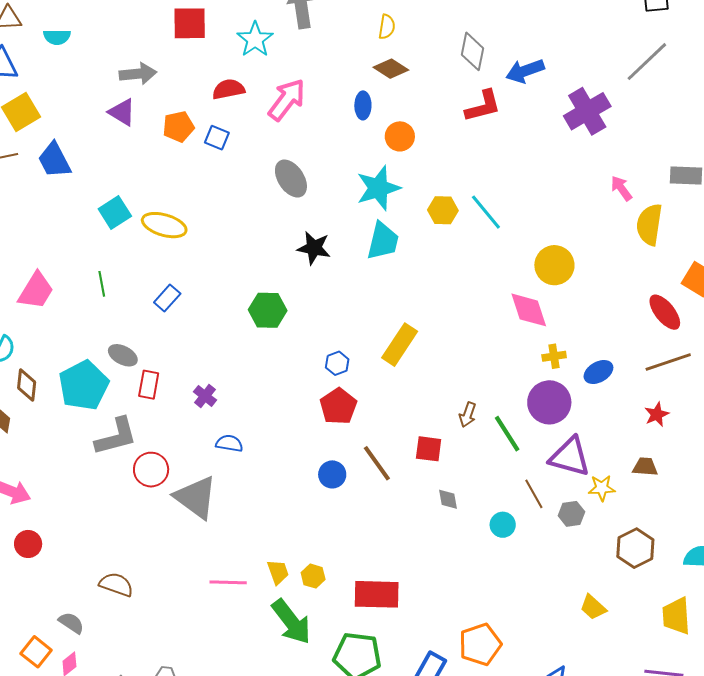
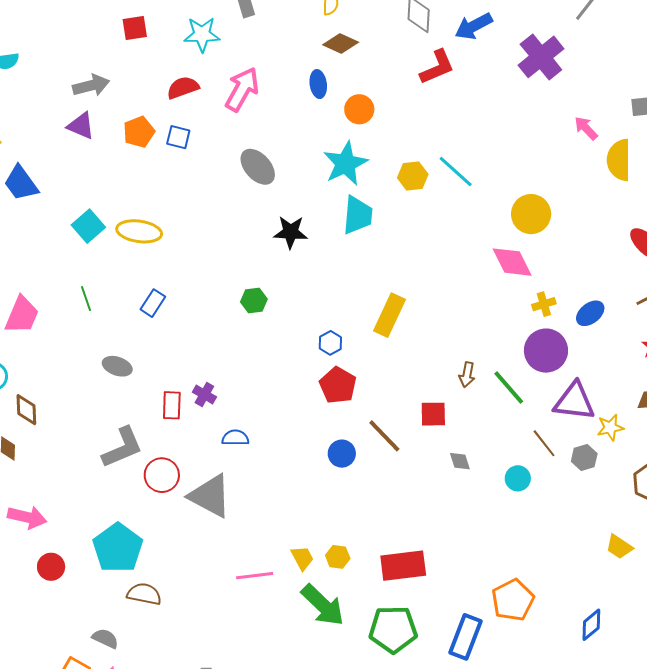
red square: (190, 23) -> (135, 28), size x0.7
cyan star: (255, 39) -> (202, 34), turned -30
green hexagon: (268, 310) -> (254, 300), size x0.7
cyan pentagon: (84, 385) -> (118, 548), moved
red rectangle: (149, 385) -> (172, 405), moved

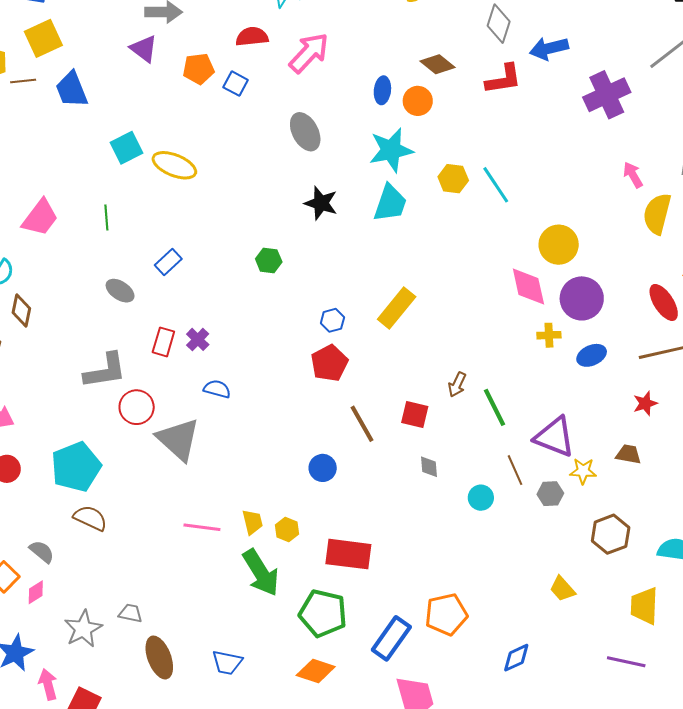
brown diamond: (341, 44) -> (437, 64), moved
blue ellipse: (318, 84) -> (382, 90), moved
blue rectangle: (153, 303) -> (168, 262), moved
purple circle: (546, 351) -> (582, 298), moved
blue circle: (342, 454) -> (323, 468), moved

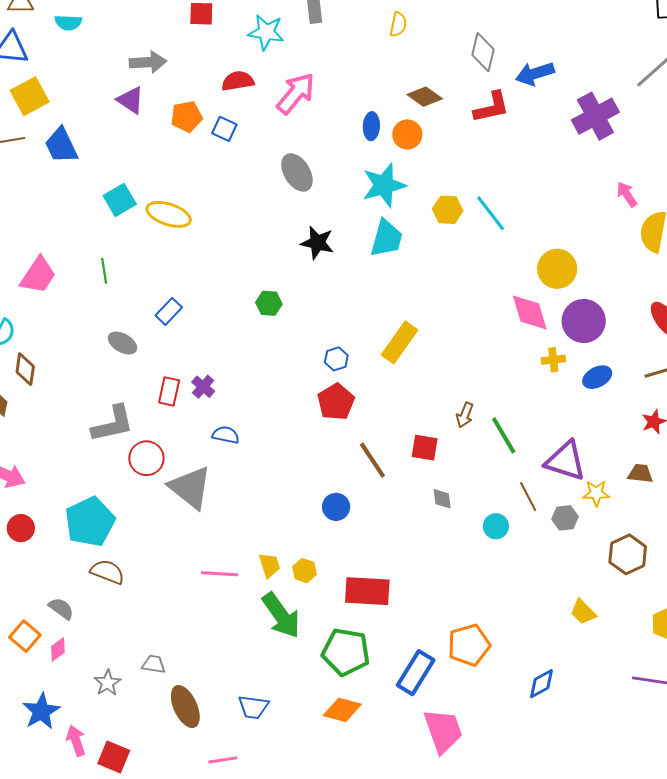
gray star: (83, 629) -> (108, 683), size x0.7

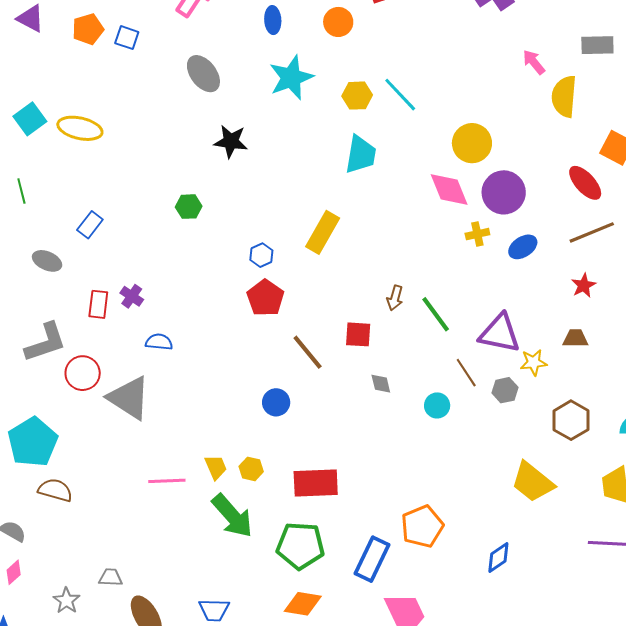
orange circle: (407, 134) -> (338, 22), moved
cyan trapezoid: (386, 238) -> (361, 154), moved
yellow trapezoid: (583, 612) -> (533, 482), size x1.6

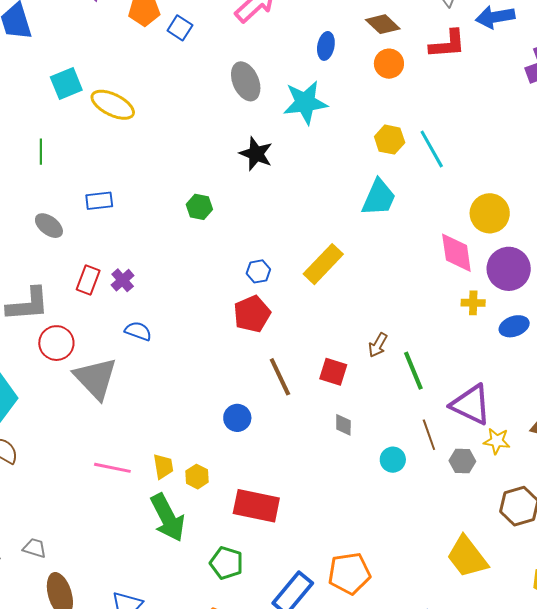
cyan star: (291, 78) -> (305, 103), moved
blue rectangle: (90, 225) -> (99, 201), turned 32
green pentagon: (300, 546) -> (226, 563), size x0.7

